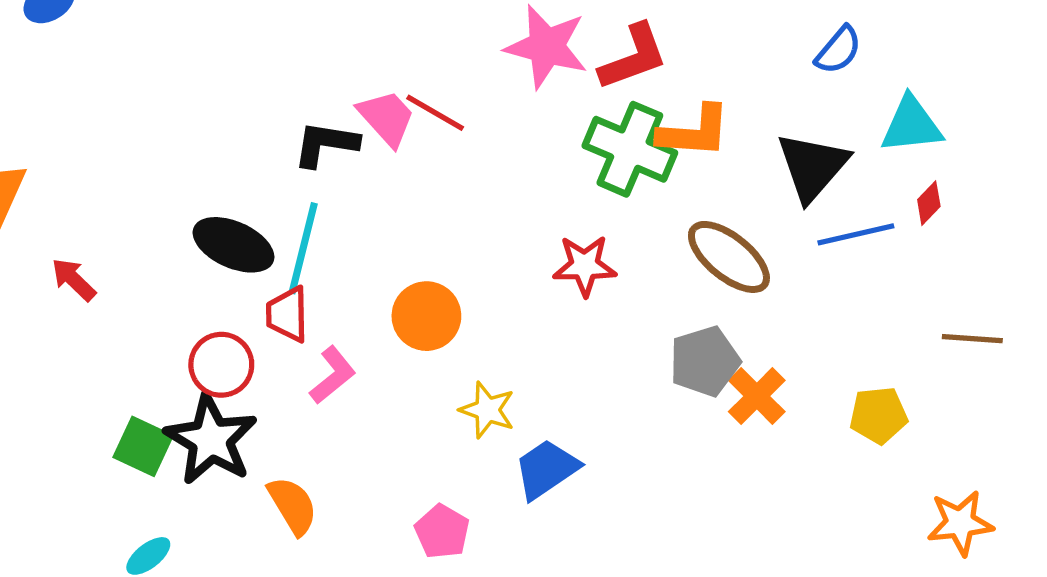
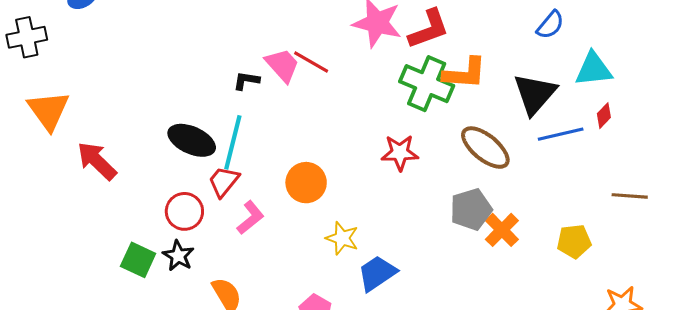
black L-shape: (326, 144) -> (246, 81), size x0.7
red arrow: (74, 280) -> (97, 161), size x1.5
red trapezoid: (287, 314) -> (224, 182), turned 40
black star: (211, 439) -> (178, 256), size x0.6

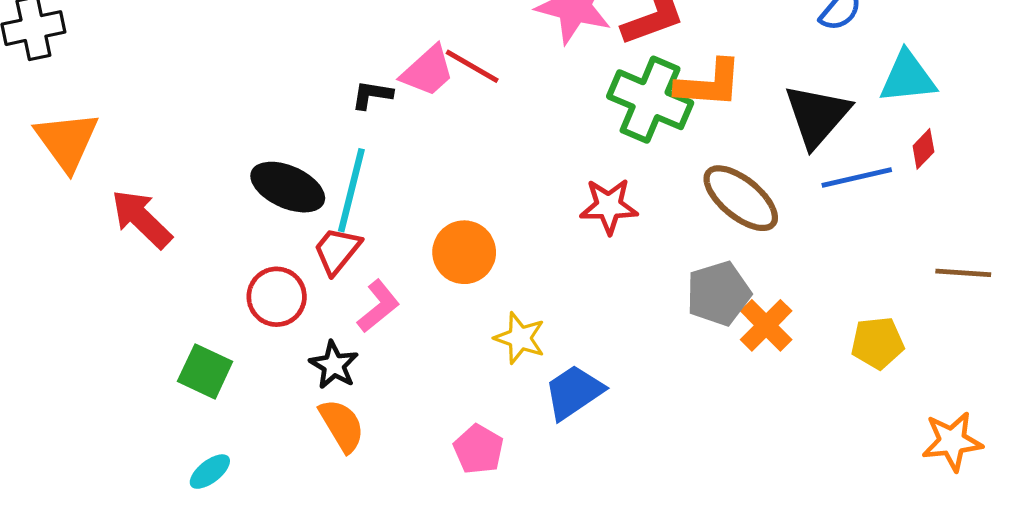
pink trapezoid: (282, 65) -> (428, 71), turned 90
black star: (178, 256) -> (334, 365), moved

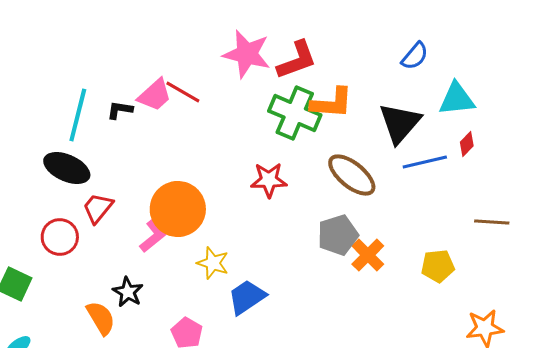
cyan line: (351, 190) -> (78, 115), moved
orange circle: (464, 252) -> (178, 209), size x1.4
pink L-shape: (378, 306) -> (153, 236), moved
black star: (334, 365) -> (128, 292), moved

